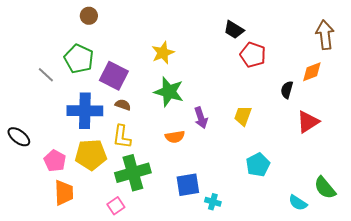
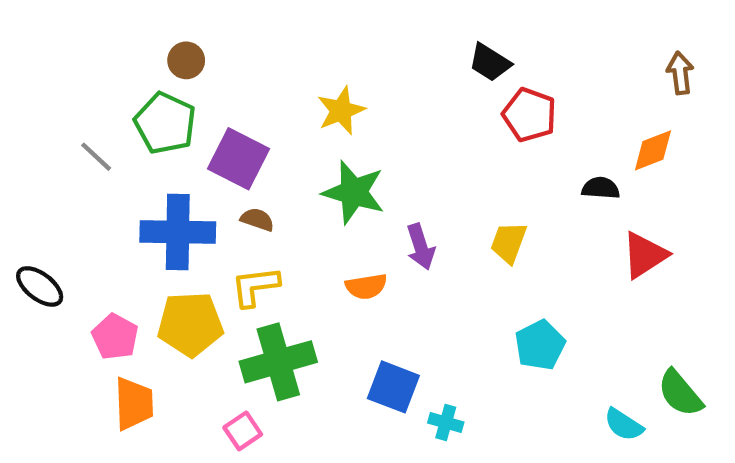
brown circle: (89, 16) -> (186, 60), moved
brown arrow: (325, 35) -> (680, 73), size x0.7
black semicircle: (287, 90) -> (601, 188), turned 78
yellow L-shape: (122, 137) -> (255, 286), turned 75
blue square: (188, 185) -> (393, 387), turned 30

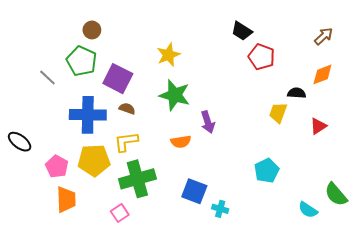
brown arrow: (680, 73) -> (324, 36), moved, turned 54
yellow trapezoid: (509, 242) -> (278, 113), moved
red triangle: (645, 255) -> (318, 126), size x0.7

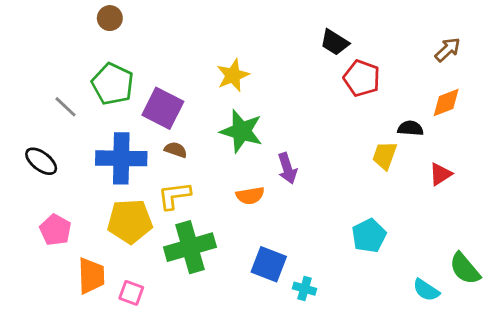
brown circle: (92, 30) -> (110, 18), moved
black ellipse: (20, 142) -> (41, 161), moved
pink pentagon: (57, 166) -> (55, 230), moved
pink square: (120, 213) -> (131, 293), moved, turned -36

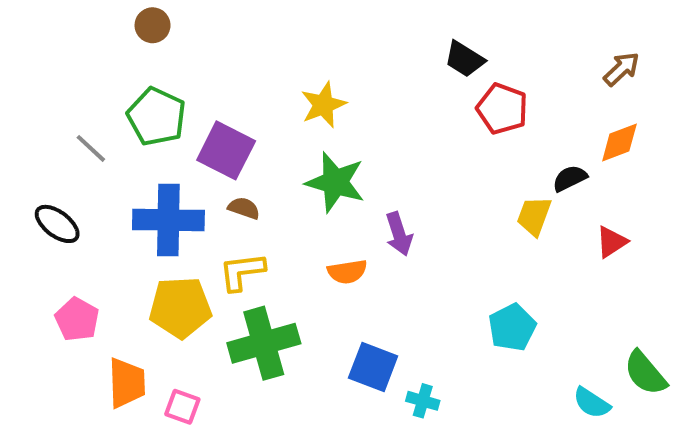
black semicircle: (410, 128) -> (570, 178), turned -30

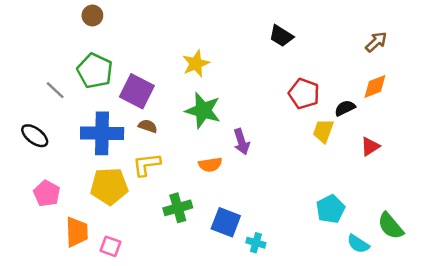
red pentagon: (502, 109) -> (304, 94), moved
cyan pentagon: (512, 327) -> (330, 209), moved
green cross: (264, 343) -> (178, 208), moved, size x0.7

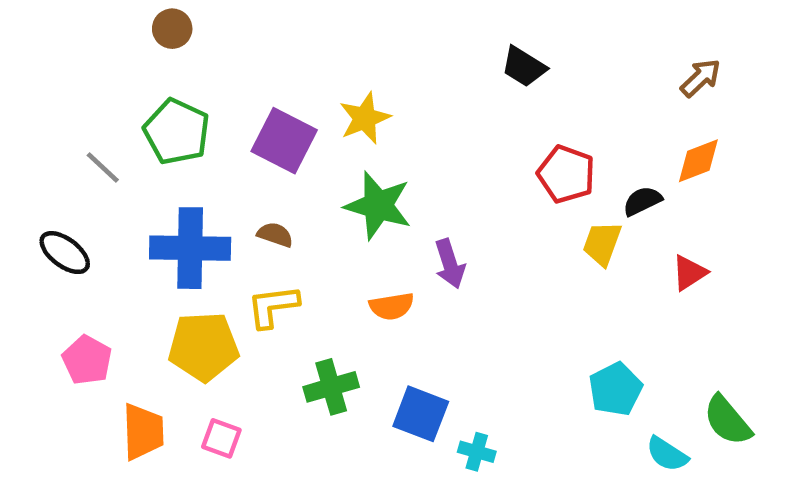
purple square: (137, 91) -> (284, 141), moved
pink square: (110, 246) -> (221, 438), moved

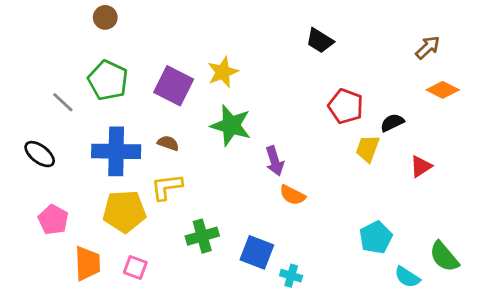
orange diamond: (698, 161) -> (443, 90), moved, turned 48
orange semicircle: (392, 306) -> (292, 195), moved, turned 36

